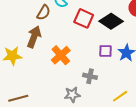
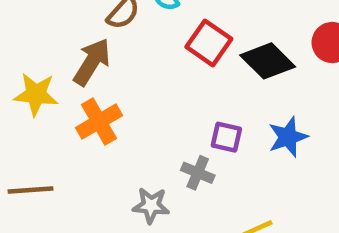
purple square: (106, 51) -> (226, 137), moved
orange cross: (61, 55) -> (99, 122), moved

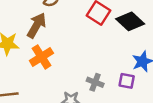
purple square: (226, 137) -> (127, 81), moved

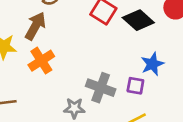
gray cross: (95, 82) -> (101, 88), size x1.5

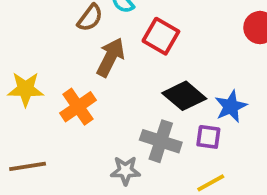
black diamond: (138, 20) -> (184, 96), moved
brown arrow: (35, 26) -> (110, 57), moved

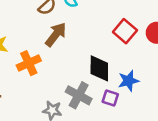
red square: (161, 36) -> (125, 31), moved
black diamond: (184, 96) -> (99, 68), turned 40

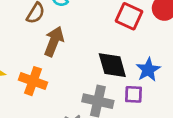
orange cross: (29, 63) -> (33, 81), turned -30

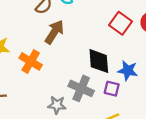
blue star: (148, 70) -> (128, 71), turned 30

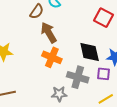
brown arrow: (54, 32) -> (49, 33), turned -55
orange cross: (31, 61) -> (52, 57), moved

